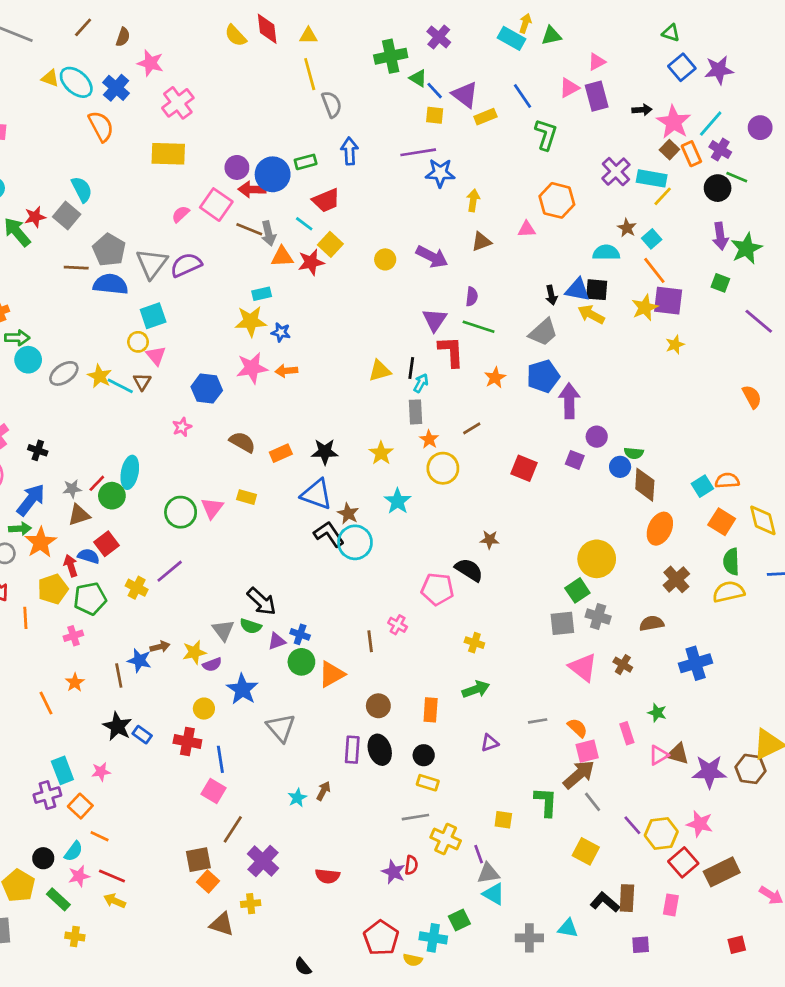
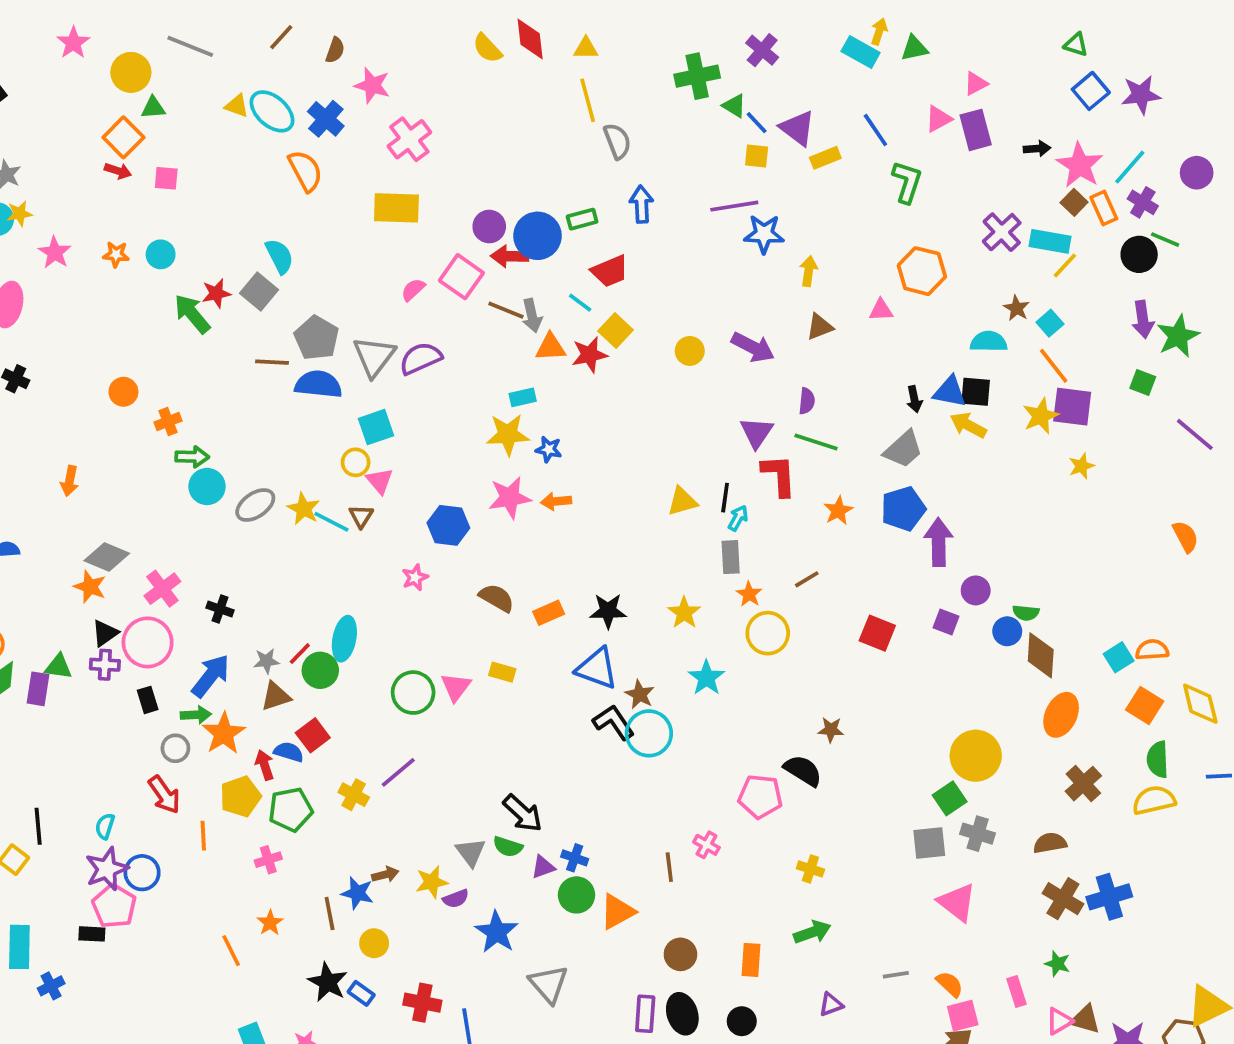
brown cross: (623, 665) -> (1063, 899), moved, size x1.5
yellow circle: (204, 709) -> (374, 943), moved

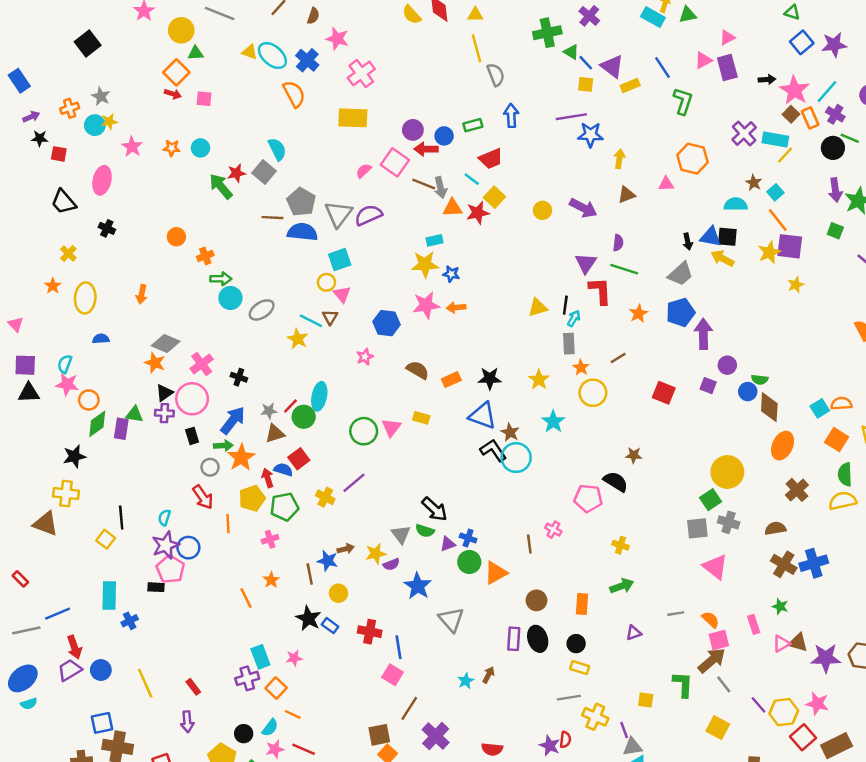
blue circle: (537, 236) -> (444, 136), size x0.6
yellow star: (304, 509) -> (298, 339), moved

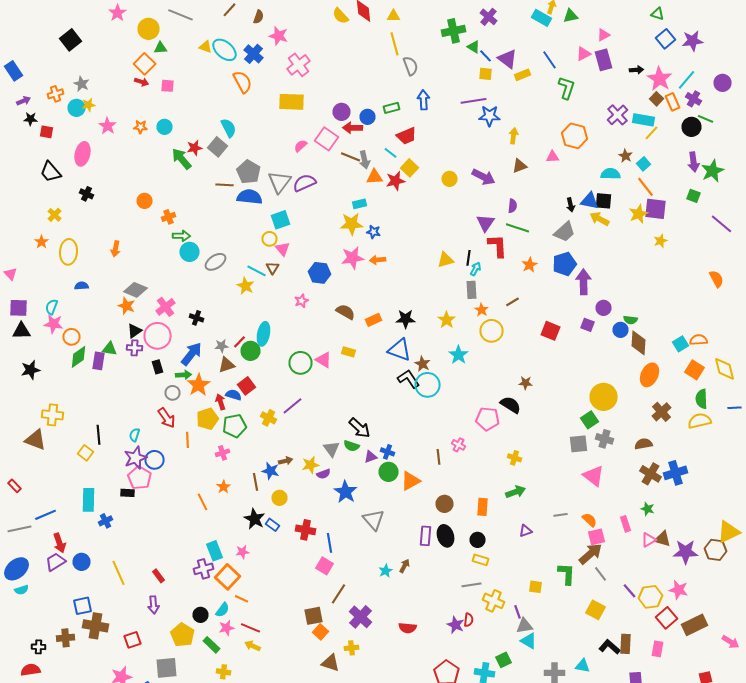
pink triangle: (391, 428) -> (324, 360), turned -36
black star: (74, 456) -> (30, 370), moved
orange square: (276, 688) -> (228, 577), size x1.4

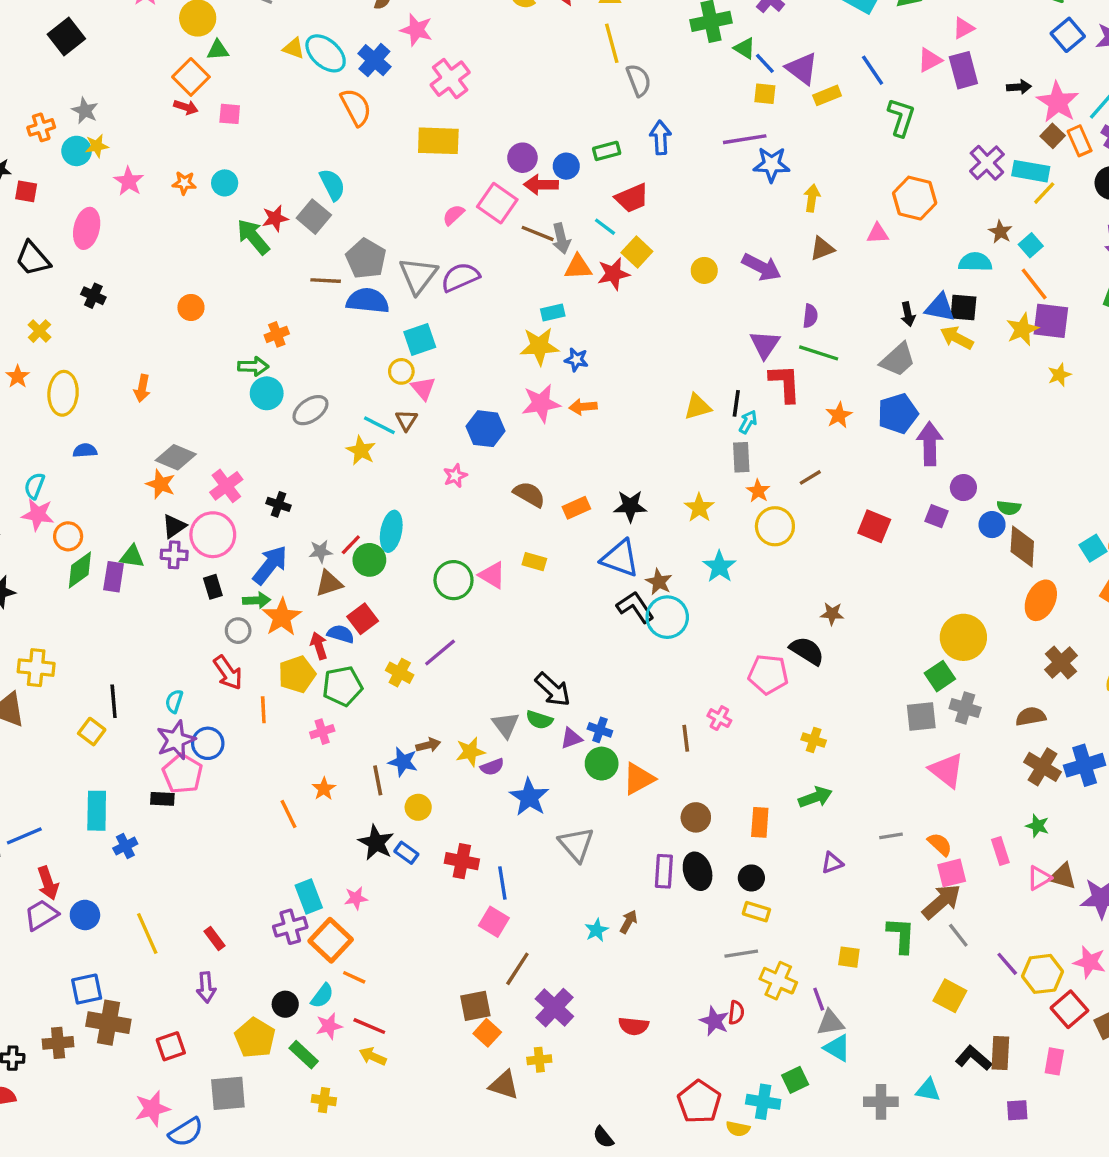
orange cross: (168, 217) -> (277, 334), moved

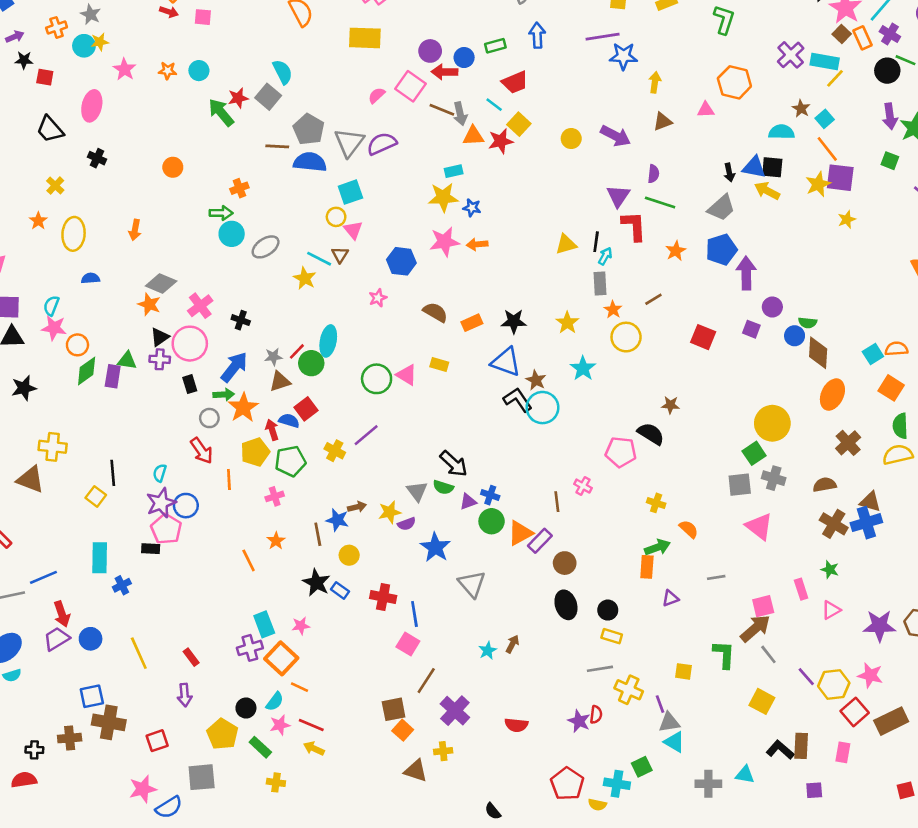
orange rectangle: (760, 822) -> (647, 567), moved
orange semicircle: (940, 844) -> (689, 529), moved
purple rectangle: (664, 871) -> (540, 541), moved, turned 40
brown triangle: (1063, 876) -> (870, 502), moved

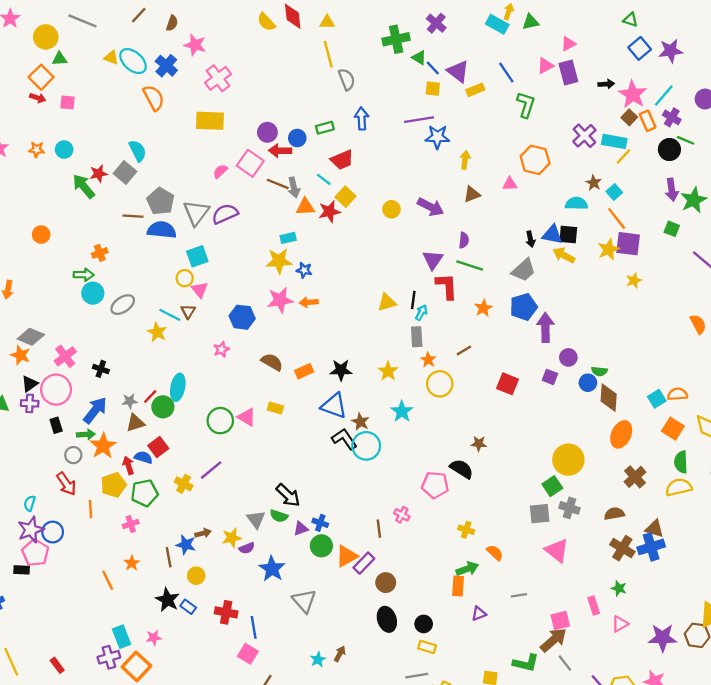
green L-shape: (724, 654) -> (526, 663), turned 100

